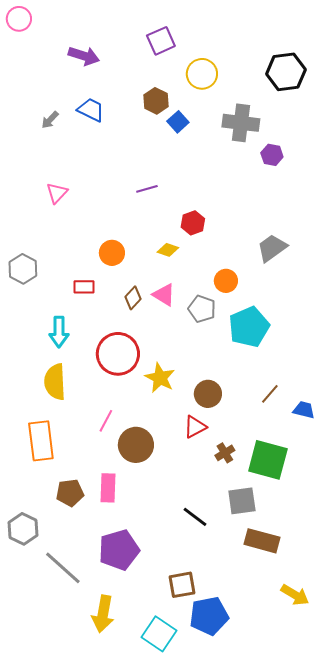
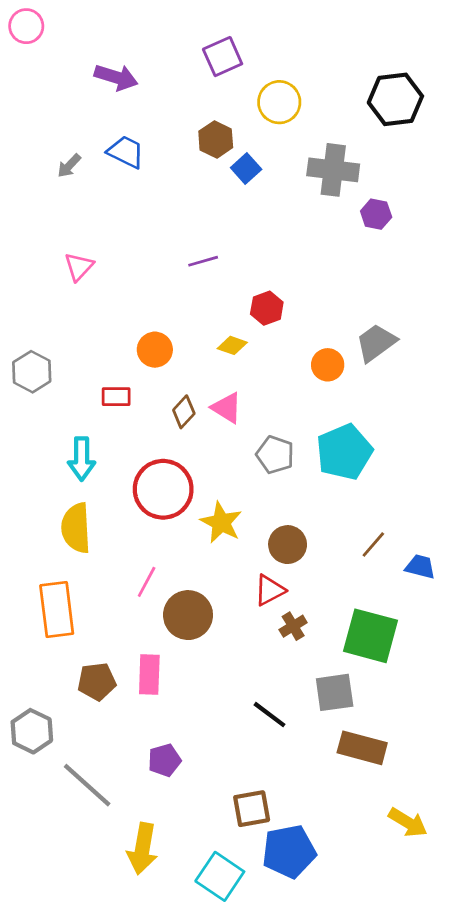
orange circle: (226, 281) -> (328, 365), moved
gray pentagon: (202, 309) -> (275, 455), moved
brown cross: (225, 453) -> (293, 626), moved
purple pentagon: (119, 550) -> (165, 760), size x0.6

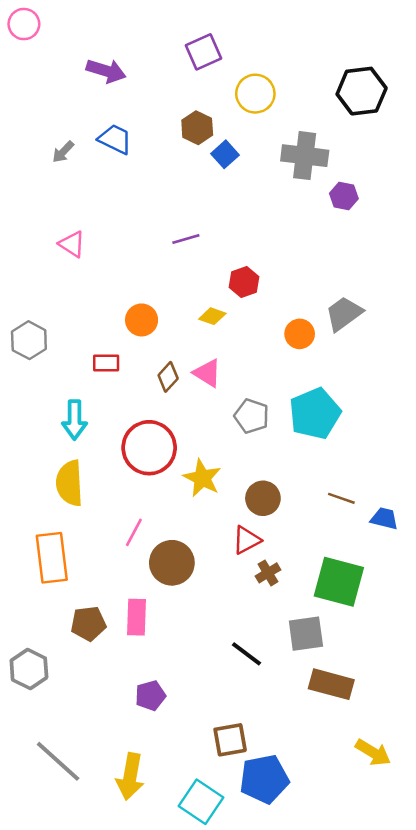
pink triangle: (79, 267) -> (72, 244), turned -40
brown line: (373, 545) -> (341, 498), turned 68
gray line: (87, 785) -> (58, 761), moved

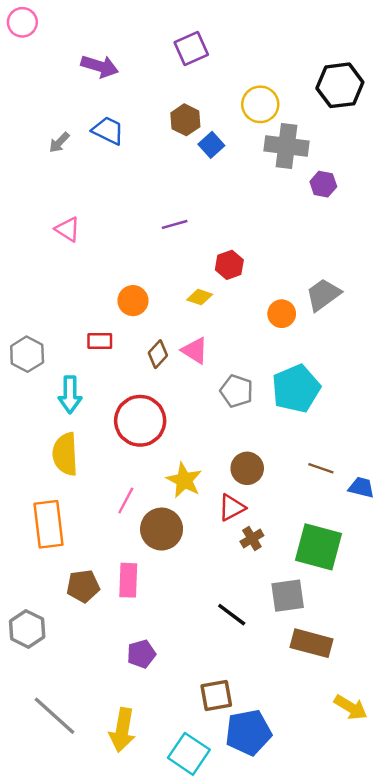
yellow circle: (255, 94) -> (260, 104), moved
gray hexagon: (29, 340) -> (27, 354), moved
yellow star: (202, 478) -> (184, 480), moved

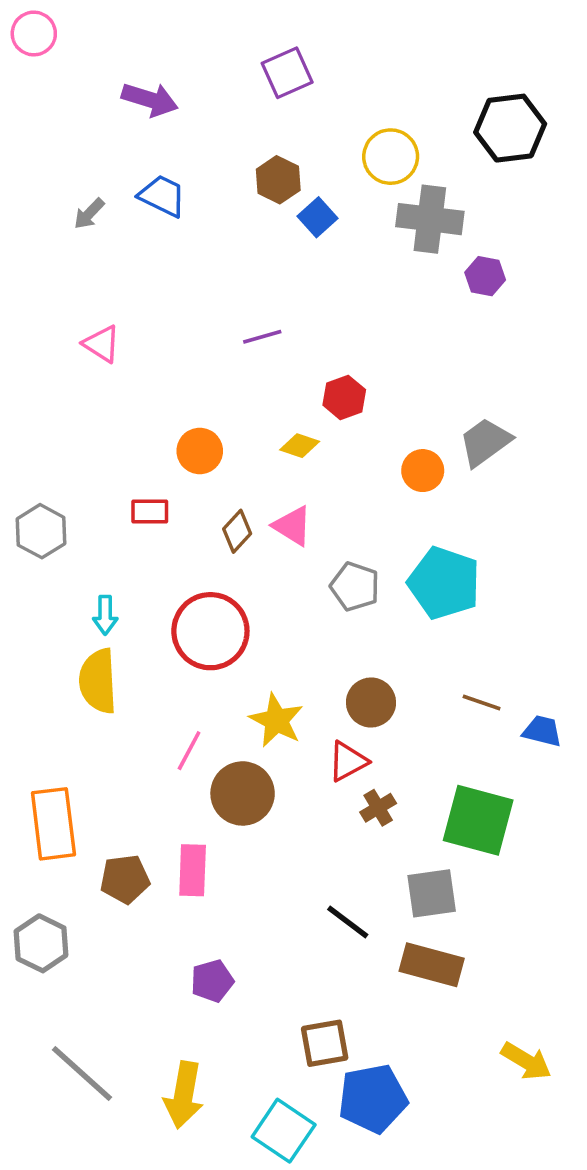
cyan pentagon: (296, 389) -> (444, 583), turned -30
cyan arrow: (70, 395) -> (105, 615), moved, size x0.7
orange rectangle: (49, 524) -> (53, 824), moved
brown rectangle: (311, 643) -> (432, 965), moved

